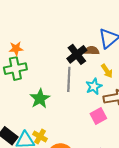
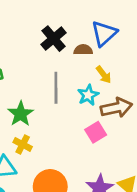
black cross: (77, 54) -> (54, 39), moved
yellow cross: (40, 137) -> (23, 144), moved

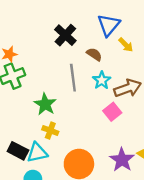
brown semicircle: (83, 50) -> (94, 54), moved, turned 42
yellow arrow: (104, 75) -> (126, 45), moved

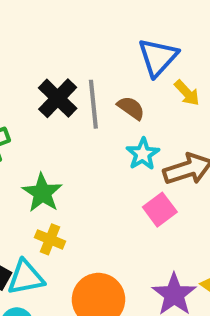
black cross: (65, 35) -> (58, 98), moved
gray line: (73, 78) -> (93, 104), moved

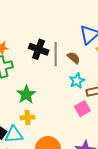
black cross: (58, 98) -> (39, 49), turned -30
yellow cross: (50, 239) -> (27, 117), turned -32

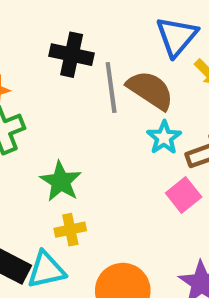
black cross: (39, 49) -> (72, 55), moved
brown semicircle: (74, 58) -> (150, 90), size x1.6

